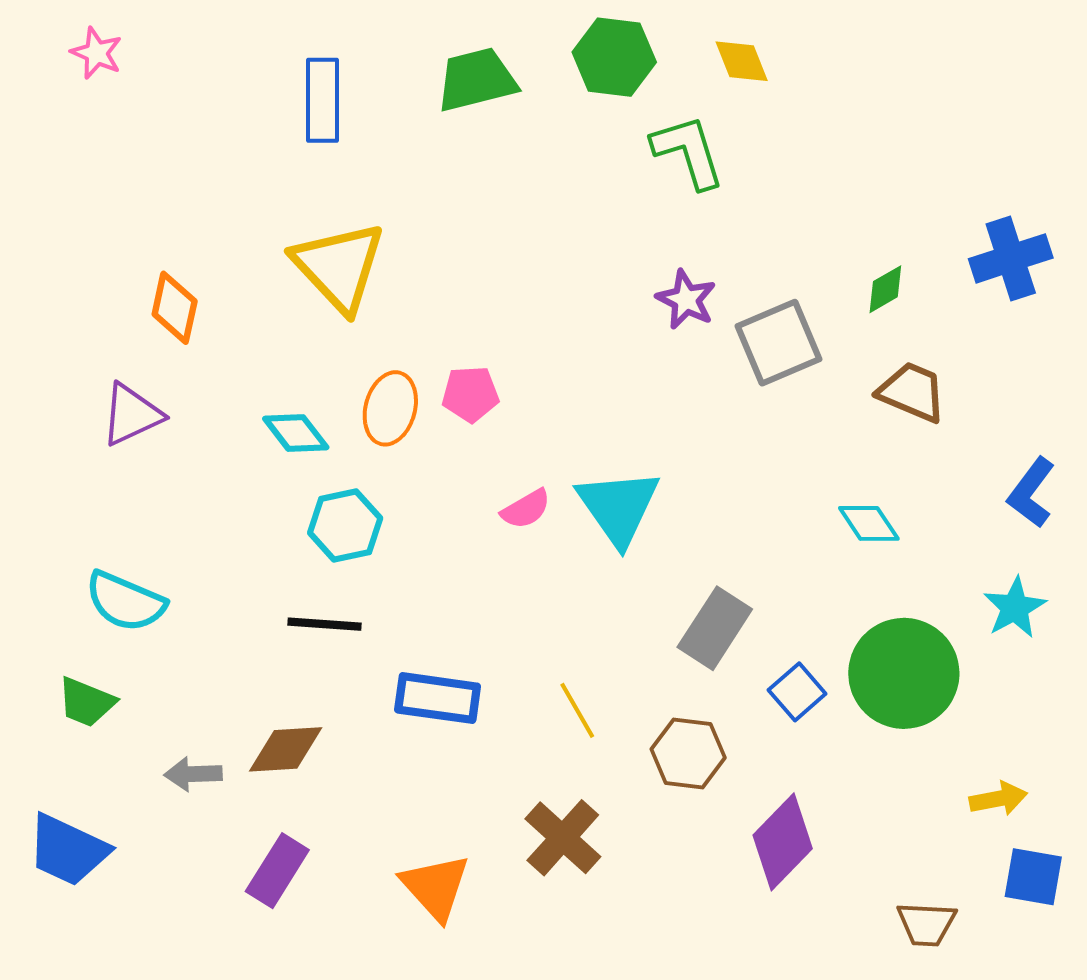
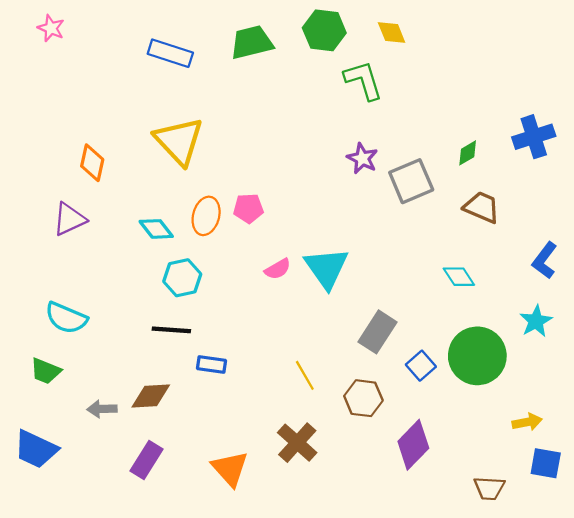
blue rectangle: (323, 100) -> (170, 53), turned -72
blue rectangle: (438, 698) -> (212, 365), moved, size x0.7

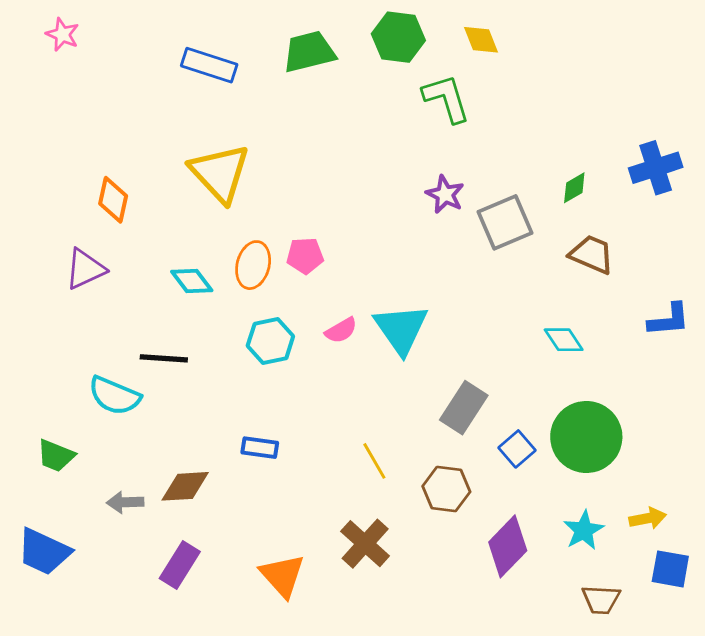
blue L-shape: (545, 260) -> (669, 320), turned -132
cyan hexagon: (182, 278) -> (270, 341), moved
cyan semicircle: (66, 318) -> (114, 396), moved
cyan star: (536, 321) -> (584, 530), moved
black line: (171, 330) -> (164, 358), moved

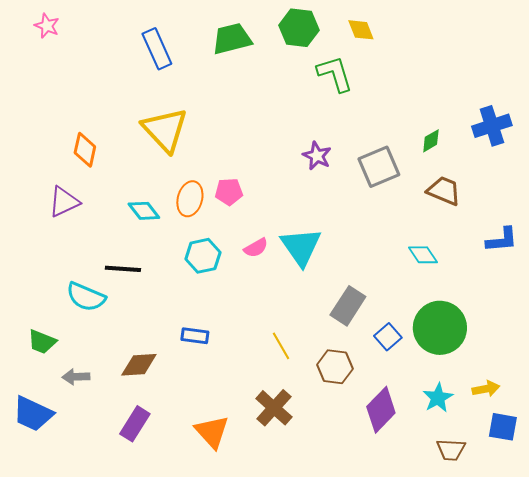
blue rectangle: (209, 65) -> (157, 49), turned 48
purple star: (445, 194) -> (317, 156), moved
gray arrow: (125, 502) -> (76, 377), moved

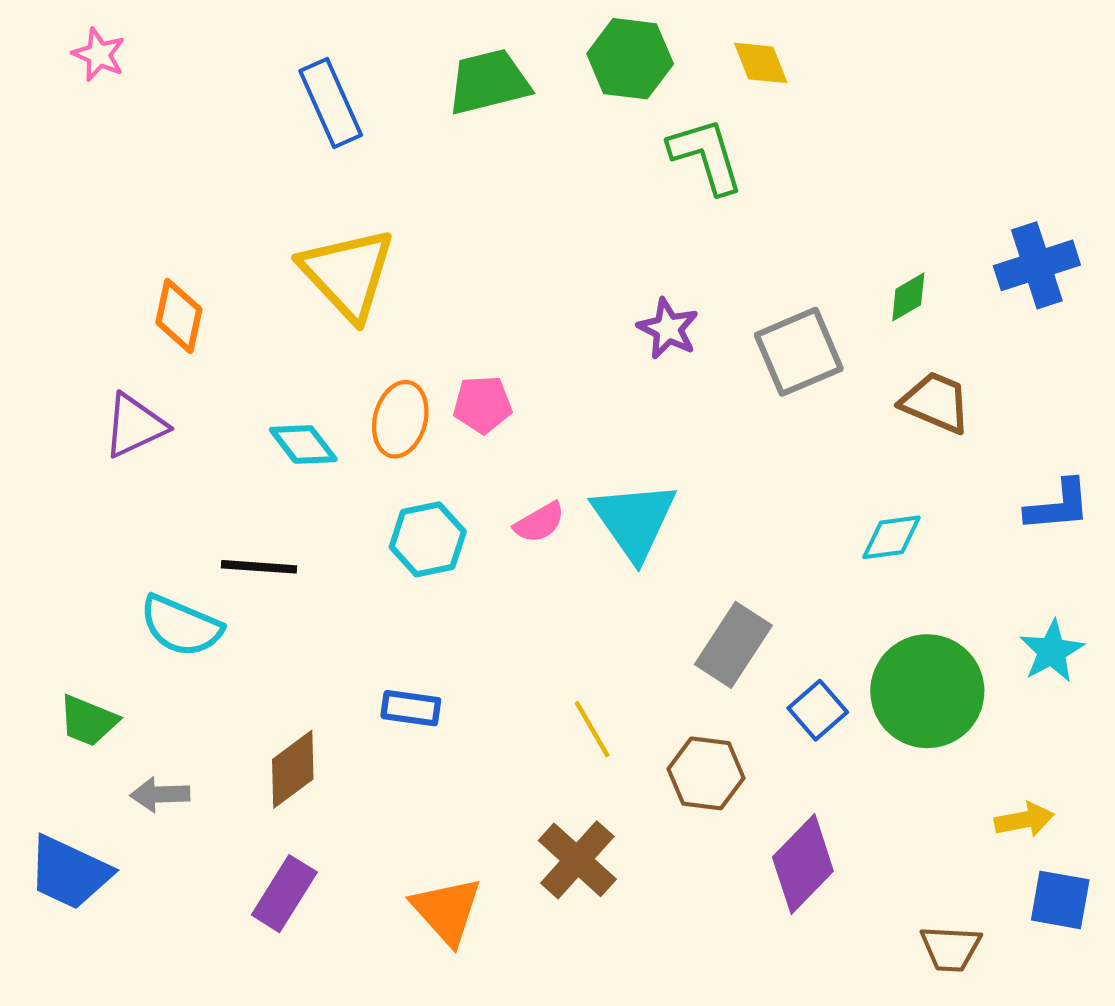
cyan diamond: (423, 255) -> (891, 537), turned -64
brown diamond: (139, 365) -> (293, 769), turned -33
cyan star: (438, 398) -> (1052, 651), moved

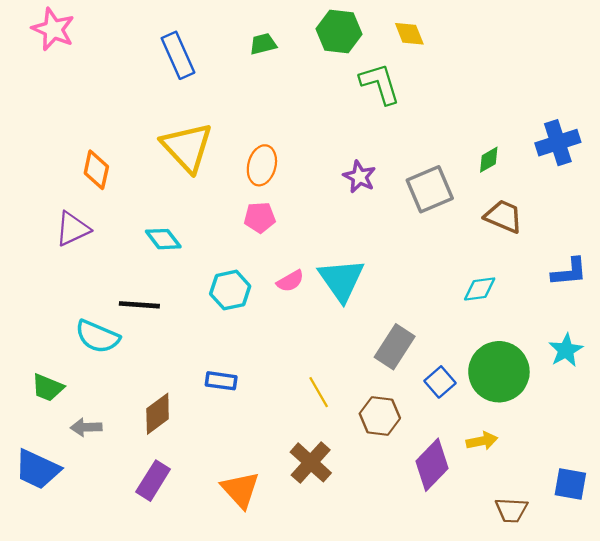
pink star: (99, 55) -> (53, 29), size x1.5
green trapezoid: (489, 82) -> (263, 44), size x0.6
orange ellipse: (400, 419) -> (262, 165), moved
yellow arrow: (1024, 820) -> (482, 441), moved

